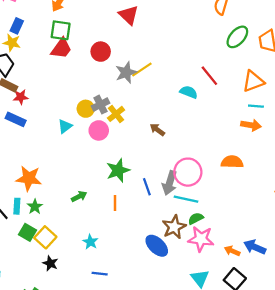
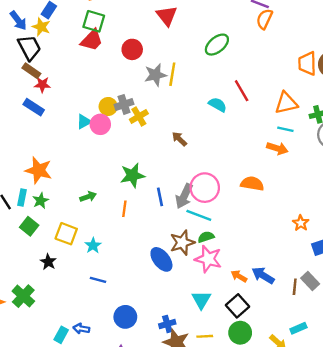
green ellipse: (237, 37) -> (217, 45), moved
yellow line: (142, 70) -> (172, 74), turned -55
pink circle: (99, 130) -> (100, 124), moved
yellow square: (45, 237) -> (66, 234), moved, turned -30

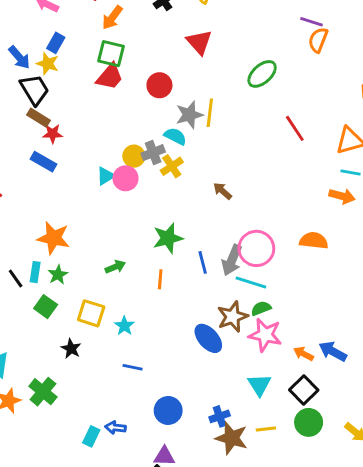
cyan semicircle: (218, 105) -> (175, 136), moved

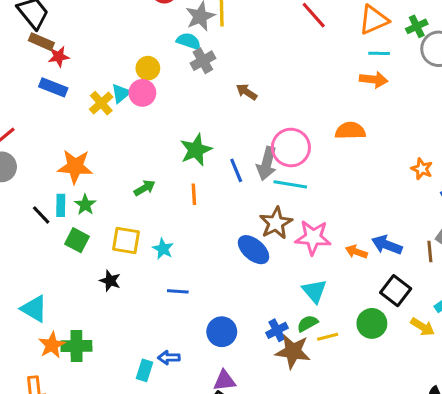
gray cross: (153, 153) -> (203, 61), moved
yellow cross: (172, 166) -> (101, 103), moved
green semicircle: (261, 308) -> (307, 323), moved
black square: (304, 390) -> (396, 291), moved
green cross: (43, 392) -> (76, 346), moved, turned -32

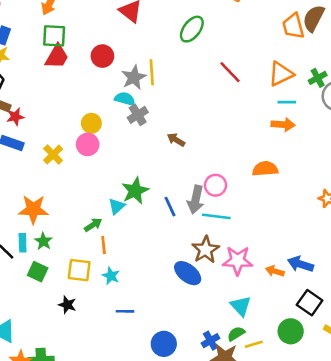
cyan triangle: (121, 93) -> (117, 206), moved
pink circle: (291, 148) -> (216, 185), size x0.7
orange line: (194, 194) -> (104, 245), moved

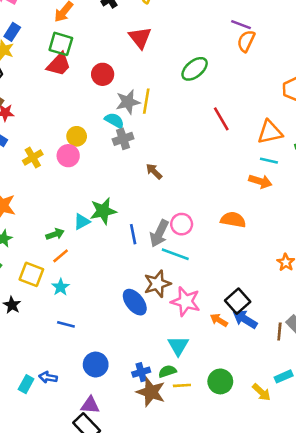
orange line: (104, 245) -> (61, 256), turned 42
black square: (310, 303) -> (238, 301), moved

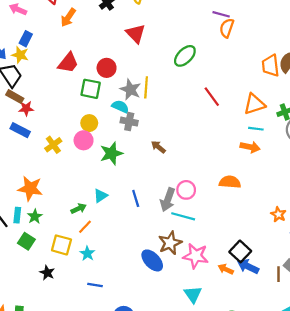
green square: (61, 44) -> (91, 89), moved
gray star: (128, 102) -> (130, 90), turned -30
gray cross: (123, 139) -> (129, 122), turned 35
green star: (103, 211) -> (111, 153), moved
blue line: (133, 234) -> (136, 198), moved

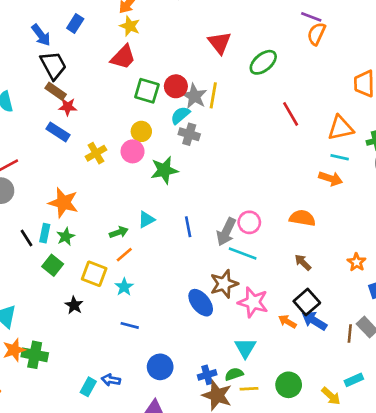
red triangle: (136, 33) -> (220, 43), moved
yellow star: (20, 55) -> (130, 26), moved
red circle: (107, 68) -> (176, 86), moved
cyan semicircle: (120, 107) -> (180, 115), turned -70
brown arrow: (158, 147) -> (303, 262), moved

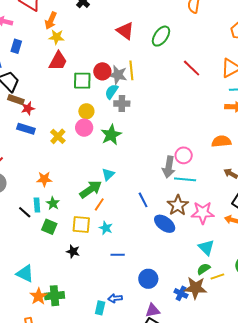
orange star: (63, 203) -> (44, 179), size x0.7
blue line: (188, 227) -> (143, 200), moved
green arrow: (119, 232) -> (91, 189), size x1.6
blue cross: (207, 375) -> (181, 293), moved, turned -32

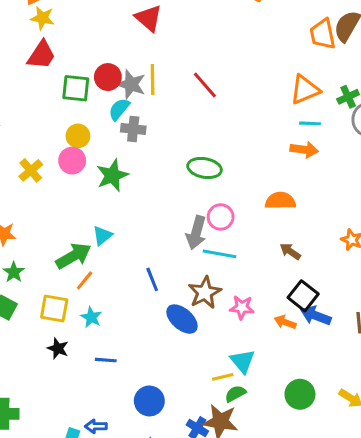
green ellipse: (161, 36) -> (205, 168), moved, turned 60
red line: (192, 68) -> (205, 85), moved
pink star: (203, 213) -> (242, 307), size x0.7
black star: (73, 251) -> (58, 348), moved
yellow line: (217, 277) -> (223, 377), moved

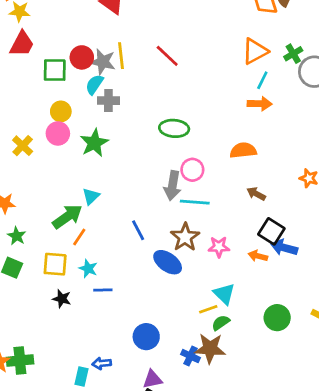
cyan line: (310, 123) -> (262, 80), turned -60
blue line: (106, 360) -> (103, 290), moved

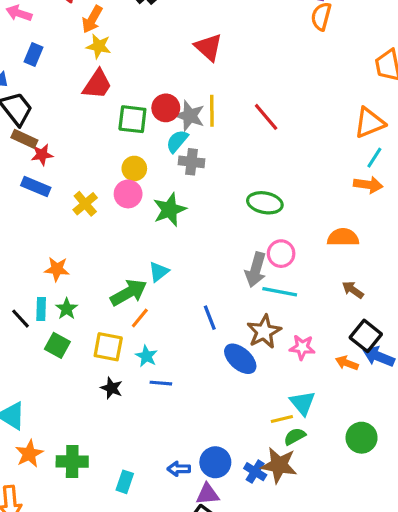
blue circle: (146, 337) -> (215, 462), moved
green cross: (20, 361) -> (72, 461), moved
blue arrow: (102, 363) -> (179, 469), moved

